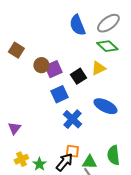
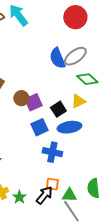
gray ellipse: (108, 23) -> (75, 56), moved
blue ellipse: (105, 106) -> (69, 127), moved, turned -35
blue cross: (72, 119) -> (52, 152), turned -30

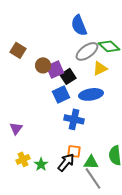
gray ellipse: (75, 56) -> (87, 51), moved
black square: (58, 109) -> (68, 76), moved

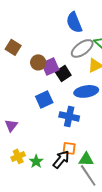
blue square: (61, 94) -> (44, 99), moved

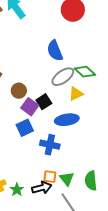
purple square: (50, 66) -> (30, 107), moved, turned -30
black arrow: (61, 159) -> (42, 188), turned 36
green triangle: (86, 159) -> (67, 179), moved, turned 49

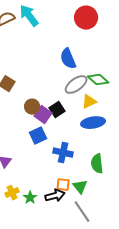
brown circle: (19, 91) -> (32, 107), moved
blue ellipse: (67, 120) -> (93, 123), moved
green semicircle: (91, 181) -> (97, 164), moved

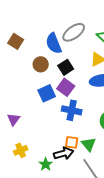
blue semicircle: (68, 59) -> (54, 43), moved
gray ellipse: (76, 85) -> (74, 32), moved
purple square: (43, 115) -> (66, 87), moved
green star: (30, 198) -> (46, 164), moved

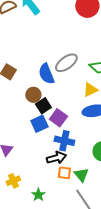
black square: (66, 67) -> (43, 106), moved
black arrow: (64, 153) -> (56, 158), moved

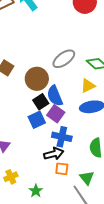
blue semicircle: (46, 74) -> (55, 96), moved
brown circle: (33, 95) -> (37, 79), moved, size x1.5
green triangle: (81, 175) -> (87, 178), moved

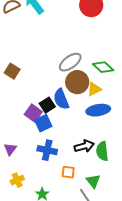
brown circle: (37, 79) -> (77, 82), moved
purple square: (56, 114) -> (33, 113), moved
blue cross: (62, 137) -> (47, 150), moved
black arrow: (54, 154) -> (84, 146), moved

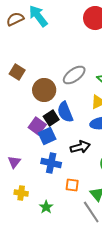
brown square: (12, 71) -> (17, 72), moved
brown circle: (77, 82) -> (44, 90), moved
black arrow: (84, 146) -> (80, 147), moved
yellow cross: (17, 180) -> (21, 193), turned 32

